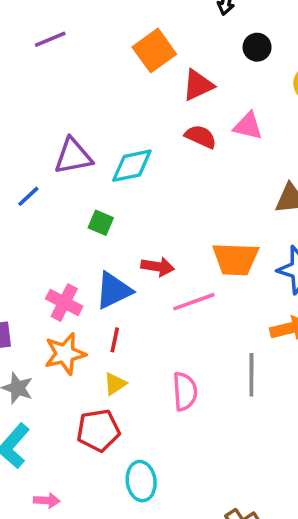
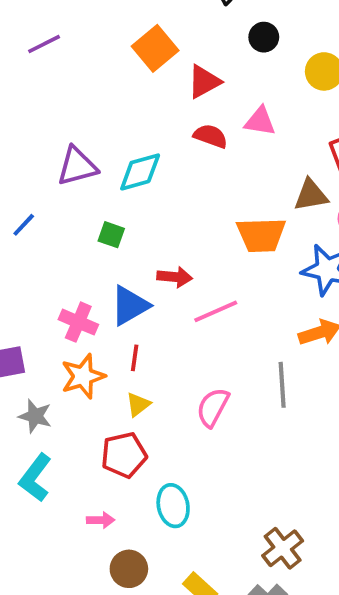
blue line: (28, 196) -> (24, 225), moved
orange trapezoid: (235, 259) -> (261, 235), moved
pink semicircle: (185, 391) -> (213, 407), turned -144
pink arrow: (47, 500) -> (101, 520), moved

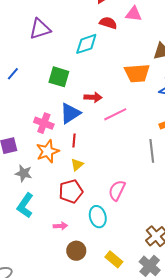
purple triangle: (77, 166) -> (40, 29), moved
cyan diamond: (140, 172) -> (86, 44), moved
green square: (111, 235) -> (59, 77), size x1.5
pink semicircle: (213, 407) -> (117, 190), moved

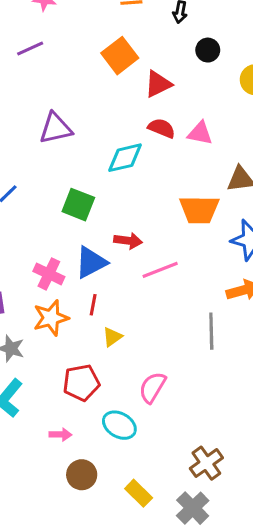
pink triangle: (134, 14) -> (200, 133), moved
yellow triangle: (77, 165) -> (112, 337), moved
cyan ellipse: (98, 217) -> (119, 425), turned -50

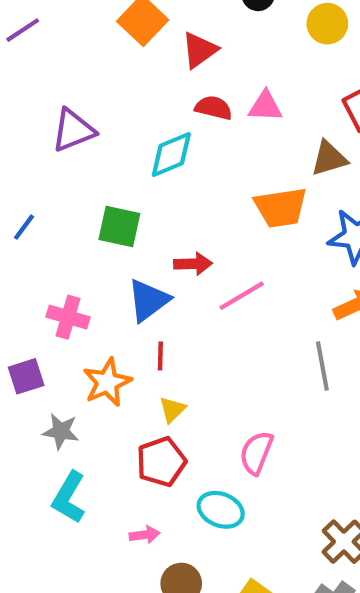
pink cross: (49, 274) -> (68, 317), moved
yellow triangle: (112, 337) -> (172, 410), moved

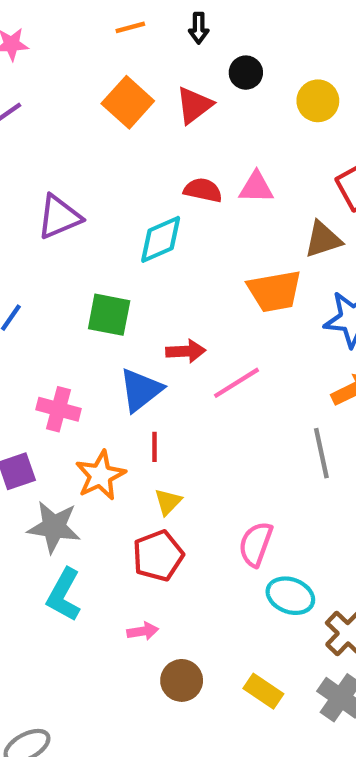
red triangle: (199, 50) -> (194, 105), moved
gray star: (61, 431) -> (54, 527), size x1.4
cyan ellipse: (221, 510) -> (290, 596), moved

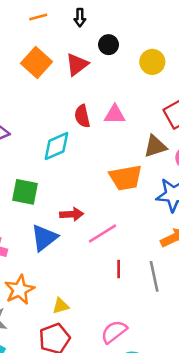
red semicircle: (203, 190) -> (82, 116), turned -115
red line: (154, 447) -> (119, 269), moved
yellow triangle: (168, 502) -> (61, 306), turned 30
pink semicircle: (256, 544) -> (114, 332), turned 32

